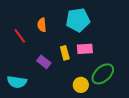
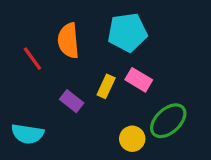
orange semicircle: (42, 25) -> (68, 41), size x1.5
pink rectangle: (85, 49) -> (139, 80), turned 35
yellow rectangle: (65, 53) -> (106, 86), turned 40

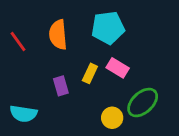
red line: (32, 59) -> (18, 42), moved
purple rectangle: (72, 101) -> (61, 86), turned 36

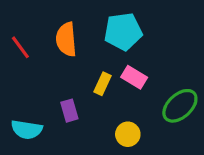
purple rectangle: (61, 86) -> (69, 111), moved
green ellipse: (143, 103) -> (180, 106), moved

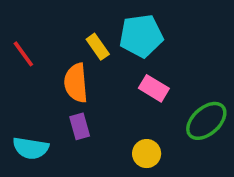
orange semicircle: (66, 39) -> (76, 83), moved
yellow rectangle: (103, 84) -> (98, 47), moved, turned -60

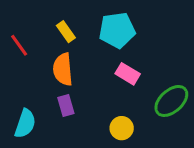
yellow rectangle: (98, 47) -> (66, 32), moved
cyan semicircle: (31, 148) -> (25, 124), turned -80

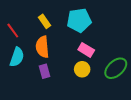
cyan semicircle: (25, 124) -> (17, 57), moved
yellow circle: (122, 128) -> (82, 69), moved

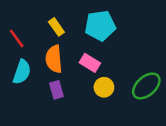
pink rectangle: (86, 50) -> (90, 63), moved

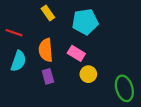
yellow rectangle: (56, 27) -> (48, 13), moved
red line: (17, 38) -> (14, 33), turned -35
green ellipse: (146, 86) -> (124, 88), moved, turned -65

